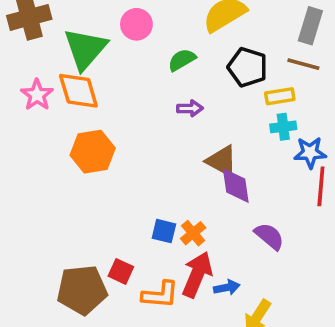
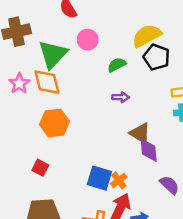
black pentagon: (247, 67) -> (156, 57), moved
blue square: (164, 231) -> (99, 178), size x1.5
red square: (121, 271) -> (40, 168), moved

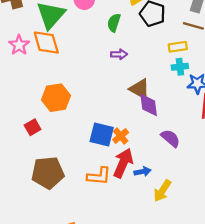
green semicircle: (117, 65) -> (114, 23), turned -42
orange hexagon: (54, 123) -> (56, 98), moved
red square: (40, 168) -> (33, 127), moved, turned 35

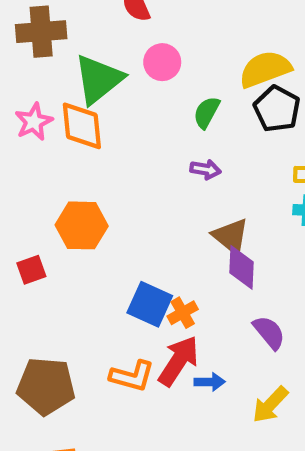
brown pentagon: (48, 173) -> (46, 386), moved
yellow arrow: (162, 191) -> (270, 405), moved

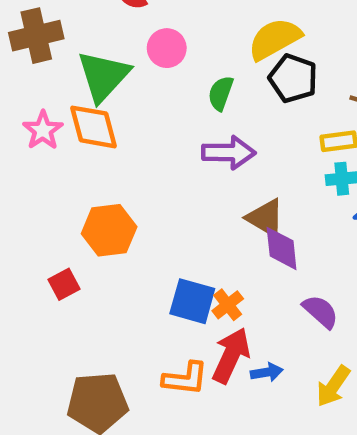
purple arrow: (205, 169) -> (229, 153), size x1.6

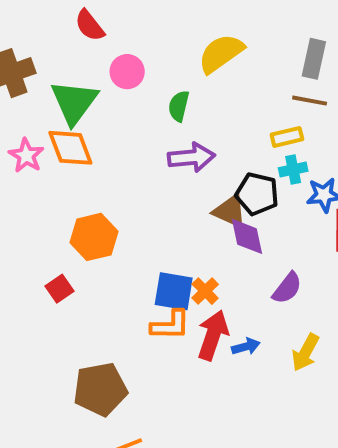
black pentagon: (293, 78) -> (257, 194), moved
purple semicircle: (320, 312) -> (287, 288), turned 92
orange L-shape: (185, 379) -> (170, 325), moved

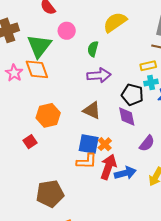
brown triangle: (230, 211) -> (92, 110), moved
blue arrow: (246, 347) -> (125, 173), size x1.5

